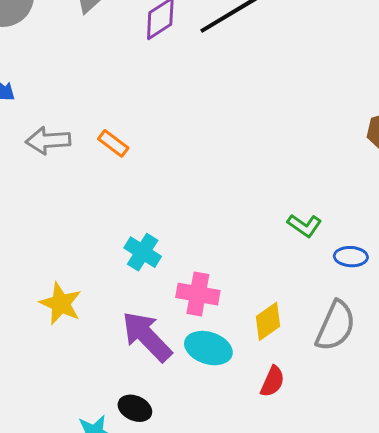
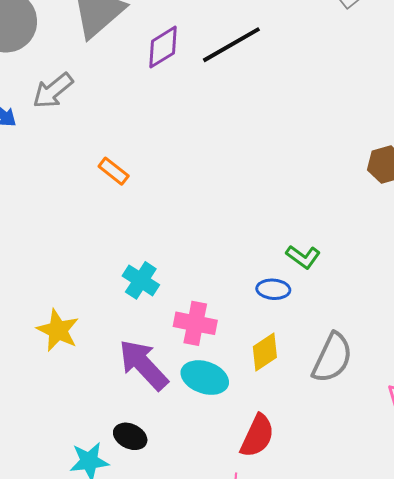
gray arrow: (48, 141) -> (53, 91), moved, turned -36
blue ellipse: (351, 257) -> (273, 289), moved
red semicircle: (272, 381) -> (257, 436), moved, size x1.4

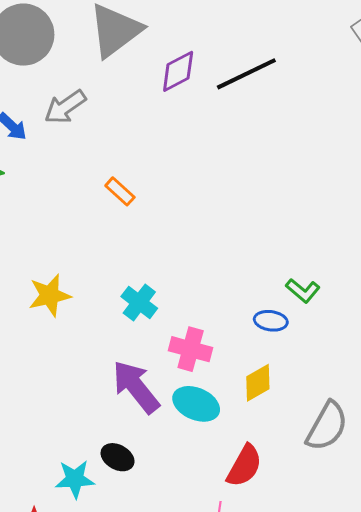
yellow star: (58, 330) -> (50, 295), moved, turned 30
gray semicircle: (332, 358) -> (327, 426), moved

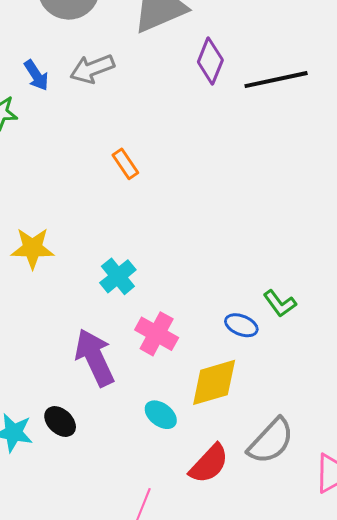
purple diamond: (178, 71) -> (210, 61), turned -54
yellow diamond: (258, 383) -> (214, 382), size x1.4
cyan ellipse: (196, 404) -> (161, 415), moved, size x0.7
red semicircle: (244, 466) -> (209, 464), moved

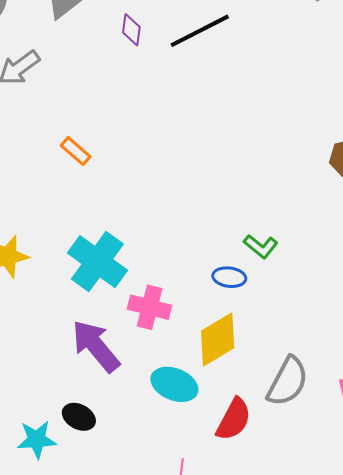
purple diamond: (210, 61) -> (131, 30), size x0.7
cyan cross: (118, 276) -> (97, 262), size x1.6
cyan ellipse: (161, 415) -> (174, 384), size x1.4

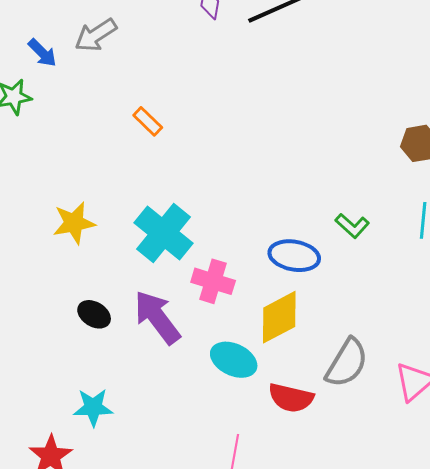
green L-shape: (261, 246) -> (352, 226), moved
blue ellipse: (229, 277) -> (294, 256), size x1.5
black ellipse: (79, 417) -> (94, 314), moved
red semicircle: (234, 419) -> (291, 398), turned 72

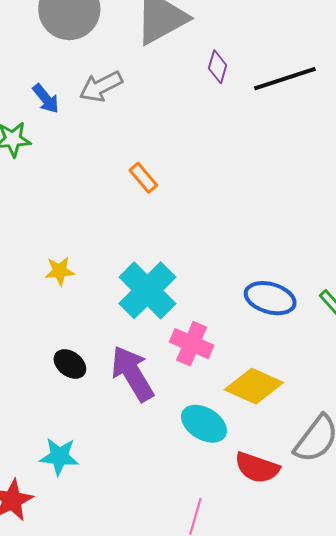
yellow star: (74, 223) -> (60, 271), size x0.7
blue ellipse: (294, 256) -> (270, 298), moved
yellow diamond: (279, 317) -> (254, 386), turned 46

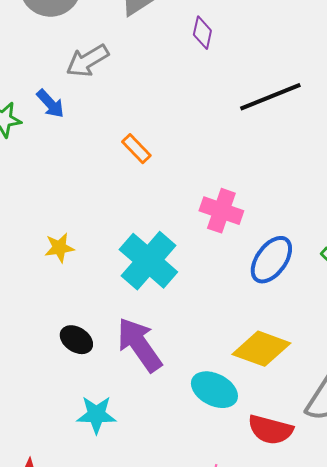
black line: (285, 79) -> (270, 97), moved
blue arrow: (46, 99) -> (50, 104), moved
blue ellipse: (270, 298) -> (271, 260), turned -66
pink cross: (192, 344) -> (221, 211), moved
cyan star: (59, 456) -> (96, 415), moved

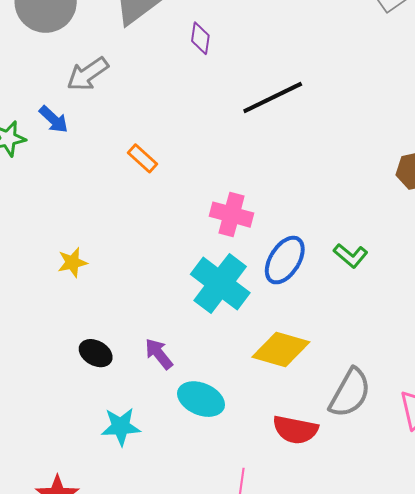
cyan cross: (148, 261) -> (220, 283), moved
purple arrow: (139, 345) -> (159, 354), size x0.6
cyan ellipse: (214, 390) -> (201, 399), moved

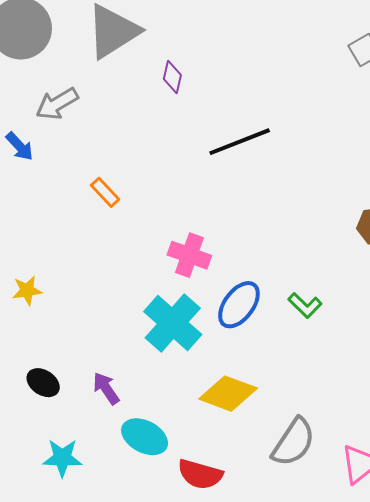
red semicircle: (295, 430) -> (200, 474), moved

